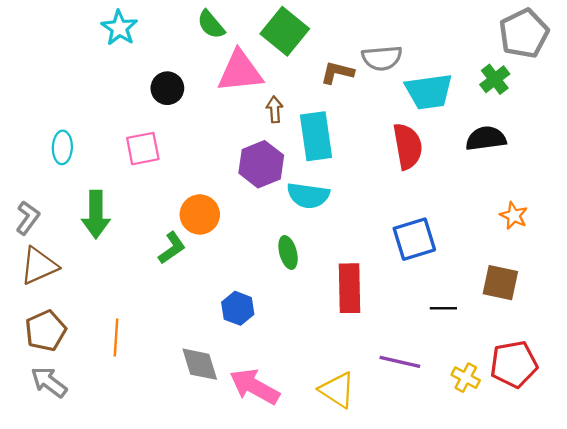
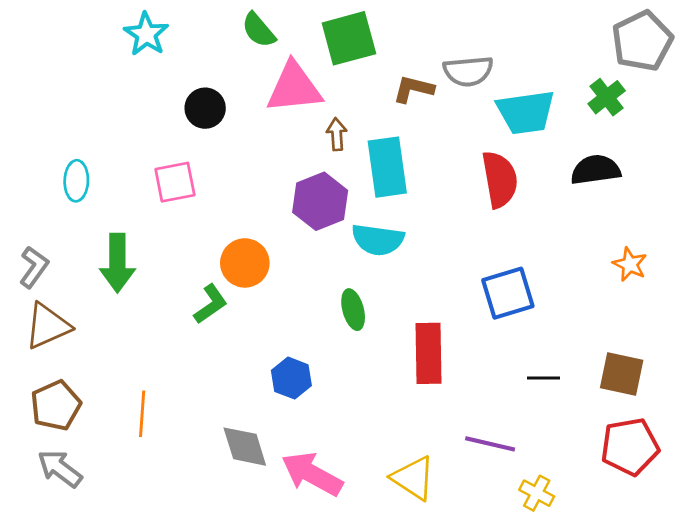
green square: (285, 31) -> (349, 38), turned 36
brown square: (500, 283) -> (622, 374), moved
yellow cross: (466, 378) -> (537, 493), moved

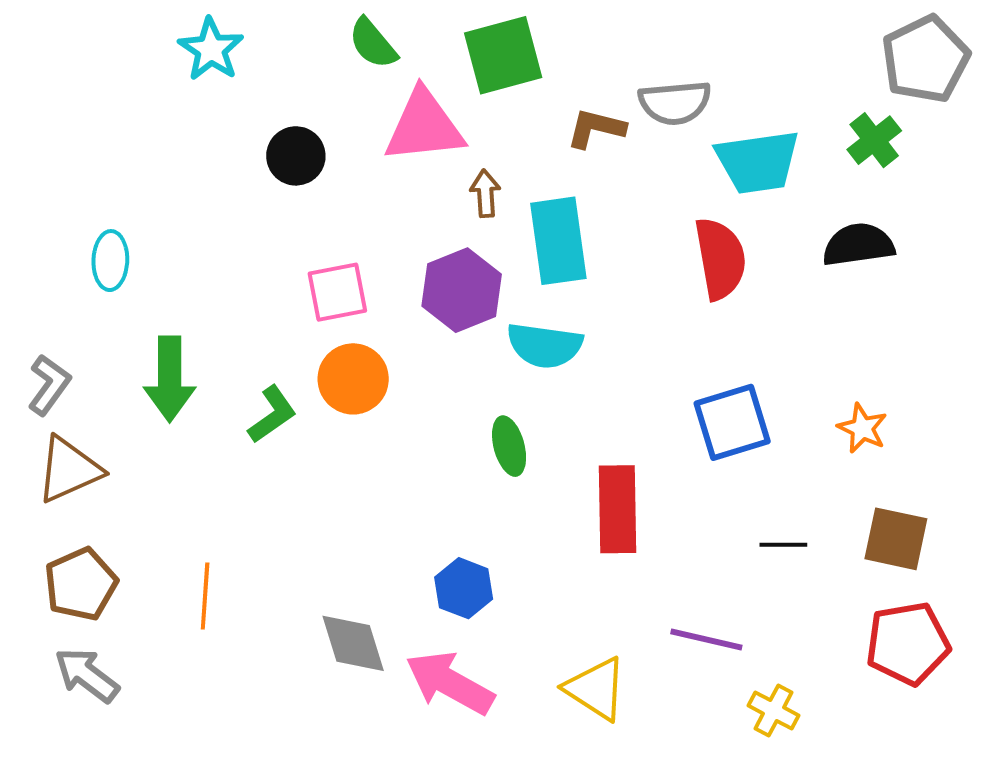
pink square: (175, 182) -> (337, 292), moved
orange star: (630, 264) -> (862, 428), moved
green L-shape: (211, 304) -> (272, 414), moved
blue hexagon: (291, 378) -> (464, 588), moved

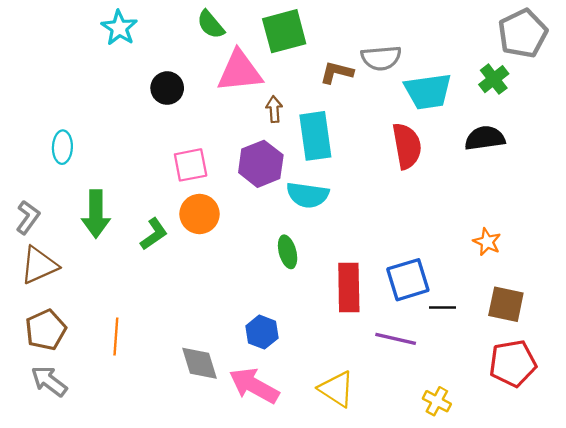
blue square: (732, 422) -> (408, 280), moved
purple line: (706, 639) -> (396, 339), moved

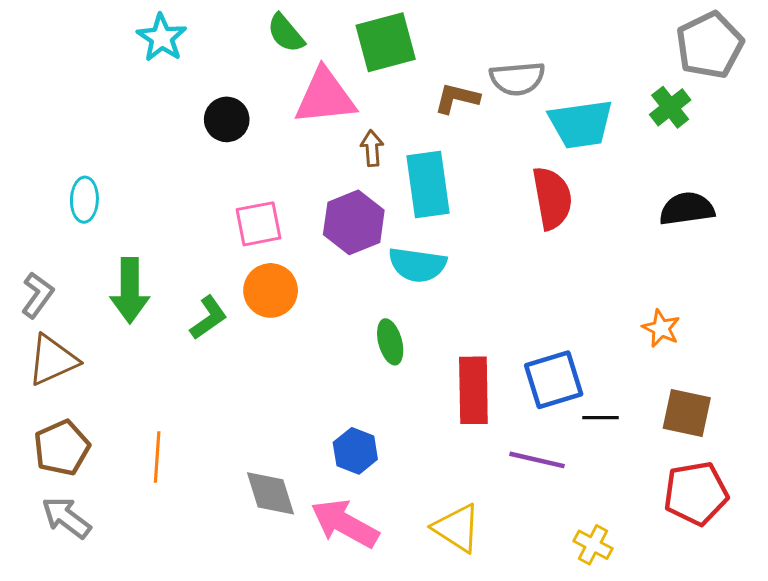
black semicircle: (485, 138) -> (687, 209), moved

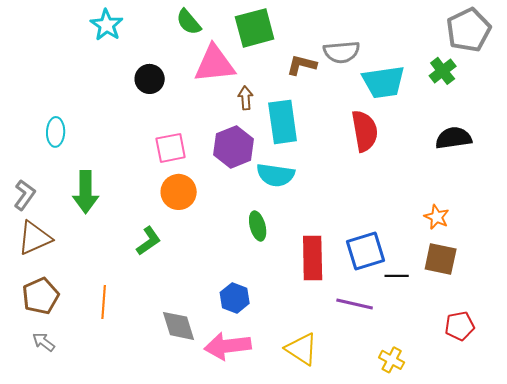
green L-shape: (209, 318) -> (149, 241), moved
brown square: (687, 413) -> (441, 259), moved
red pentagon: (696, 493) -> (460, 326), size x0.7
gray arrow: (66, 517) -> (44, 342), size x0.7
pink arrow: (345, 524) -> (228, 346), turned -36

